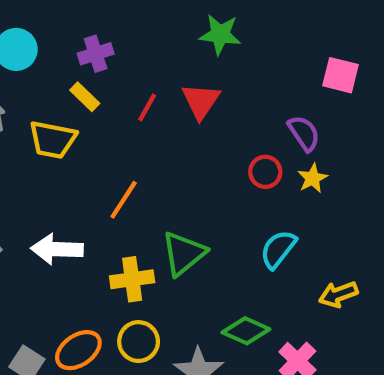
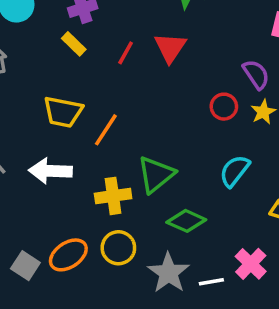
yellow trapezoid: (53, 140) -> (63, 112), moved
green diamond: (246, 331) -> (186, 221), moved

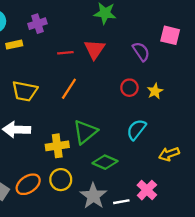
yellow rectangle: (74, 44) -> (14, 45), moved, turned -56
red line: (126, 53) -> (65, 53), turned 56
purple semicircle: (256, 74) -> (141, 52), moved
orange line: (106, 130) -> (69, 89), moved

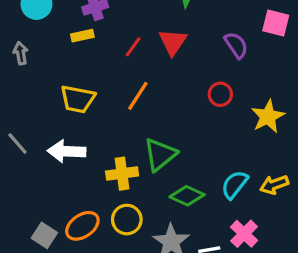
yellow rectangle: (14, 45) -> (82, 36), moved
red line: (65, 53) -> (133, 47), turned -49
yellow star: (155, 91) -> (268, 116), moved, size x1.5
cyan semicircle: (136, 130) -> (235, 185), moved

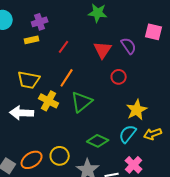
red triangle: (173, 42) -> (103, 50), moved
yellow star: (268, 116) -> (137, 110), moved
green triangle: (160, 155) -> (82, 102), moved
yellow cross: (122, 174) -> (49, 101), moved, turned 36

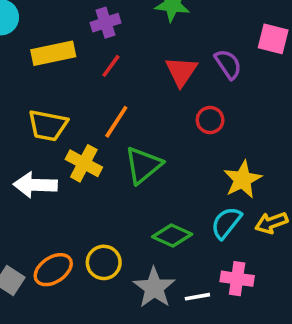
purple cross: (40, 22) -> (105, 23), moved
yellow rectangle: (32, 40) -> (53, 53), size x1.6
pink cross: (134, 165) -> (237, 279), turned -36

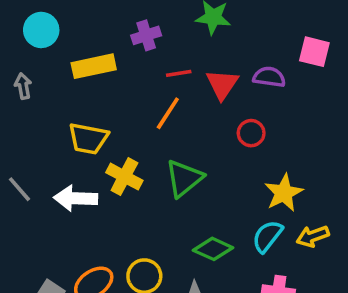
purple semicircle: (228, 64) -> (269, 77), turned -48
red line: (111, 66) -> (179, 73), moved, turned 45
orange line: (116, 122) -> (168, 113), moved

